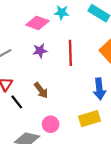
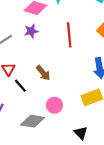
purple star: (40, 51) -> (31, 31), moved

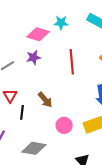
black line: (20, 86) -> (22, 112), turned 48
pink circle: (54, 105) -> (64, 125), moved

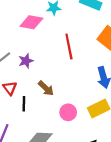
purple star: (34, 57) -> (26, 61), moved

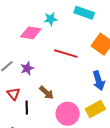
red line: (69, 47) -> (66, 54), turned -60
pink circle: (68, 112) -> (68, 114), size x1.5

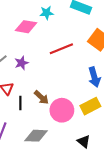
red line: (66, 54) -> (61, 49), turned -40
brown arrow: (46, 93) -> (41, 97), moved

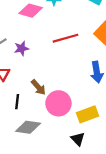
black line: (20, 103) -> (17, 102), moved
yellow rectangle: (90, 106) -> (87, 114), moved

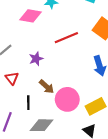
purple star: (21, 48) -> (36, 59), moved

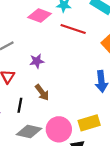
red line: (66, 38) -> (73, 29), moved, turned 30
pink circle: (67, 99) -> (59, 129), moved

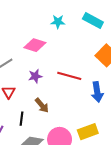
pink diamond: (40, 15) -> (35, 45), moved
red line: (73, 29) -> (69, 76), moved

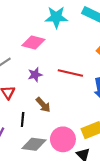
cyan star: (58, 22) -> (56, 17), size x1.5

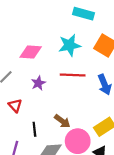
cyan star: (56, 17) -> (70, 45), moved
brown arrow: (43, 105) -> (62, 121), moved

